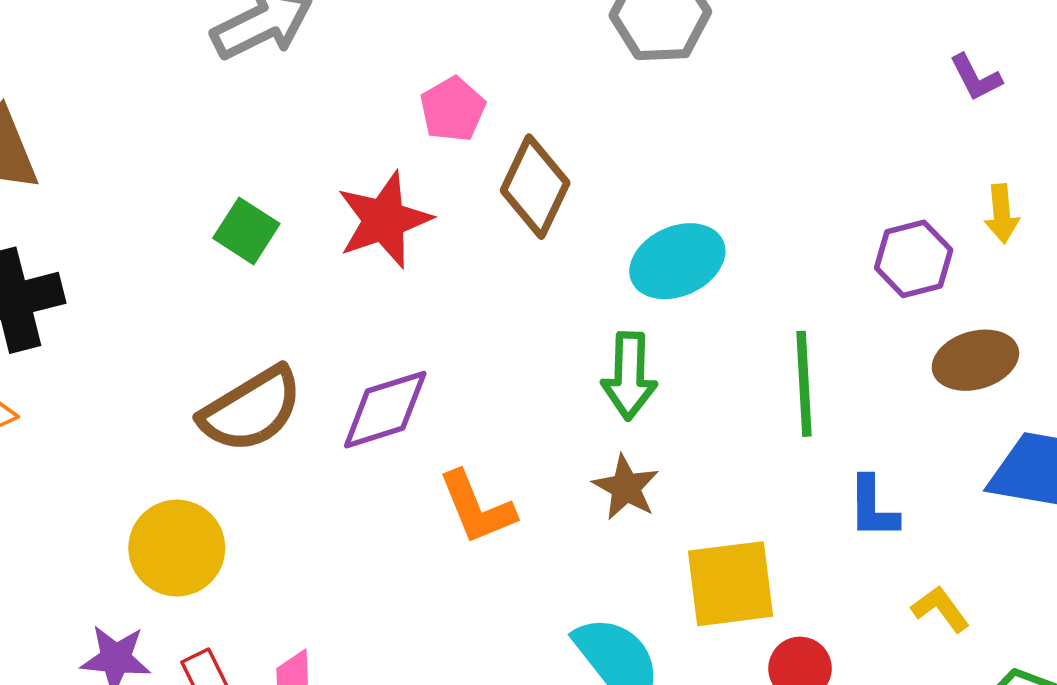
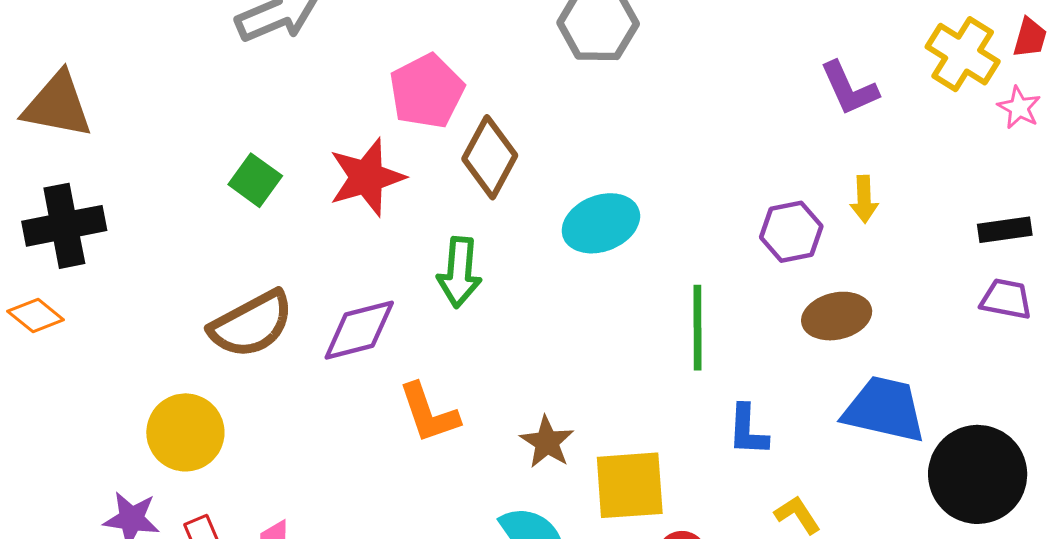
purple L-shape: (976, 77) -> (849, 88), size x1.4
pink pentagon: (453, 109) -> (427, 91), size x1.4
green arrow: (629, 376) -> (459, 272), moved
brown star: (626, 487) -> (547, 442), moved

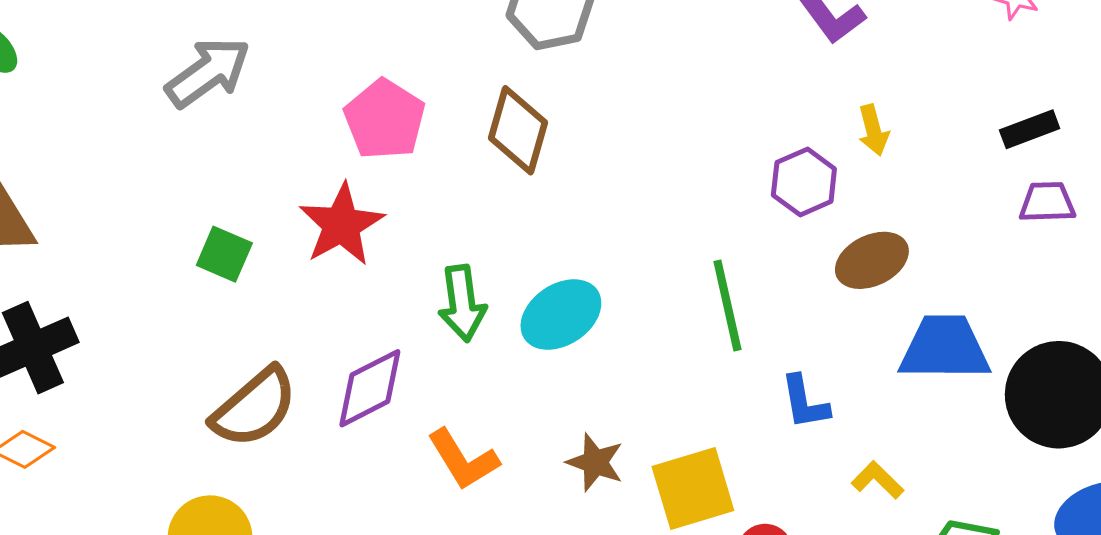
brown diamond: (490, 157) -> (518, 130), moved
cyan ellipse: (601, 223) -> (561, 315), moved

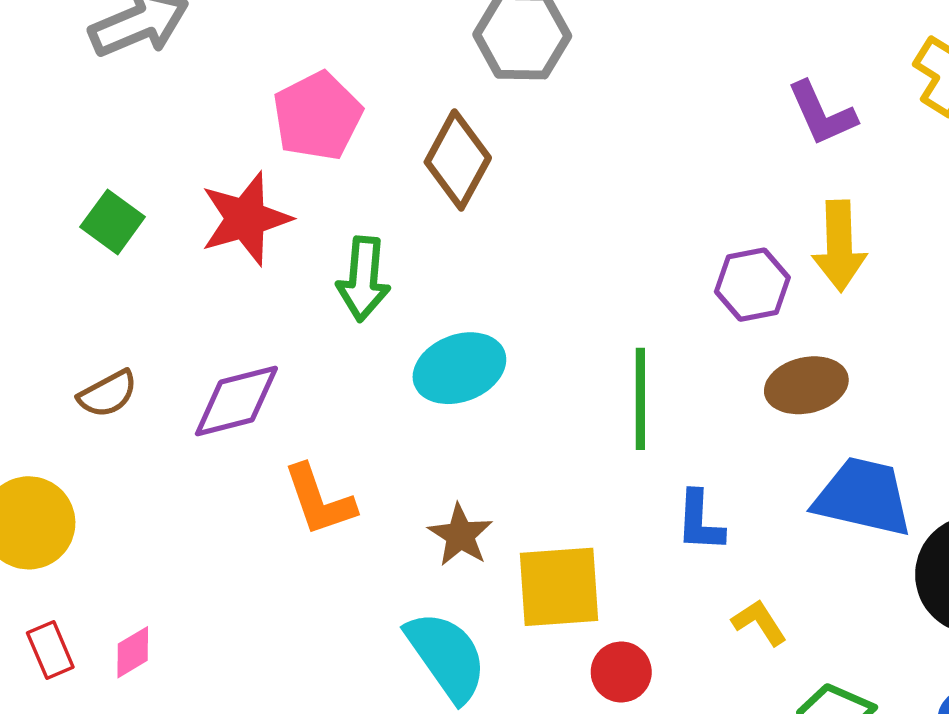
yellow arrow: (873, 130) -> (839, 246), size x1.6
green arrow: (462, 303) -> (363, 279), moved
brown semicircle: (254, 408) -> (108, 394), size x0.6

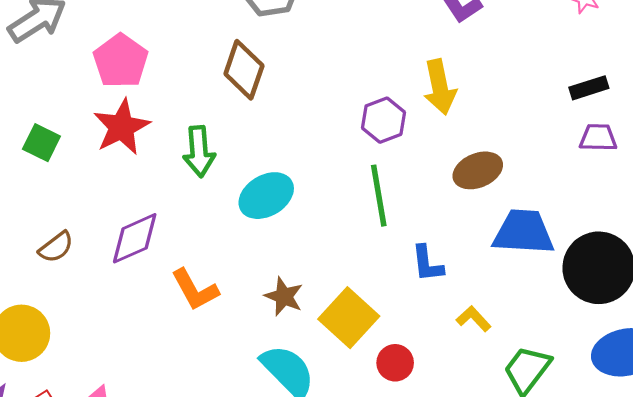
pink pentagon: (317, 116) -> (121, 61), moved
yellow arrow: (839, 246) -> (440, 87), moved
purple hexagon: (752, 285) -> (383, 120), moved
yellow square: (559, 587) -> (349, 318), turned -34

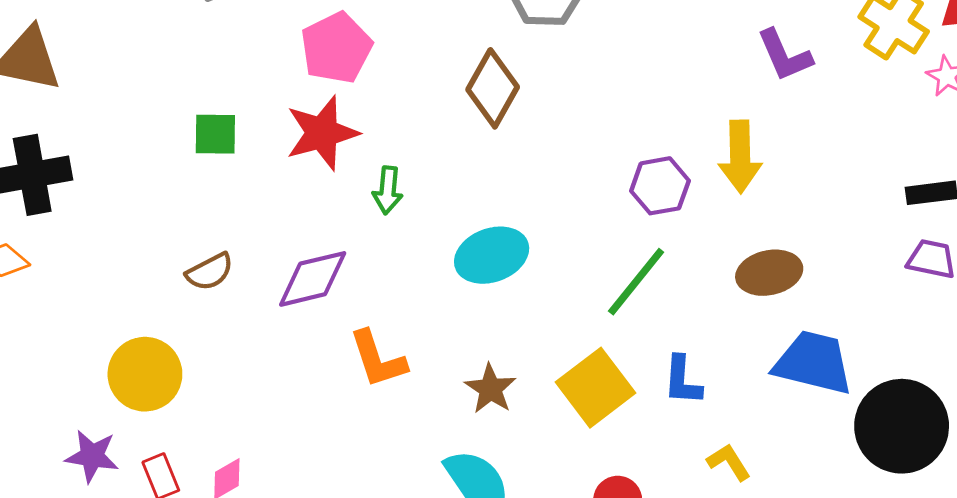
green square: (41, 143) -> (215, 134), turned -36
green arrow: (199, 151) -> (388, 190), moved, size x0.7
green line: (379, 196) -> (636, 282), turned 38
yellow square: (349, 318) -> (596, 388), moved

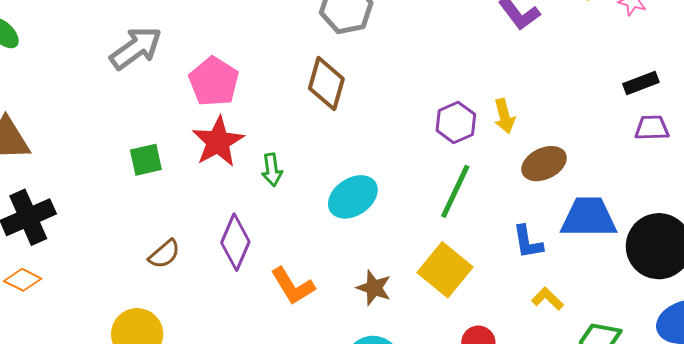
yellow arrow: (740, 157) -> (504, 116), moved, size x0.7
purple diamond: (313, 279) -> (235, 242), turned -40
blue L-shape: (682, 380) -> (528, 242), moved

